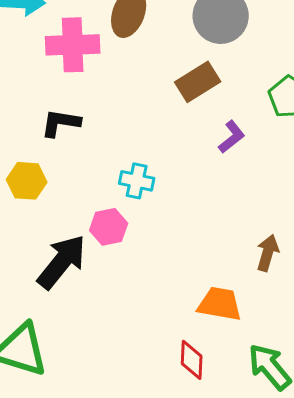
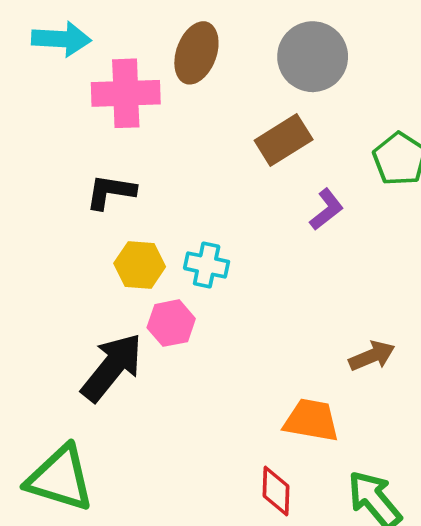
yellow hexagon: (27, 181) -> (140, 265), moved
brown arrow: (268, 253) -> (372, 356), turned 51

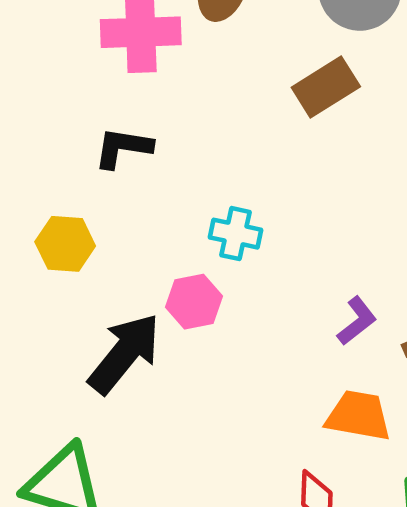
purple L-shape: (326, 209) -> (357, 321), moved
yellow hexagon: (140, 265) -> (65, 244), moved

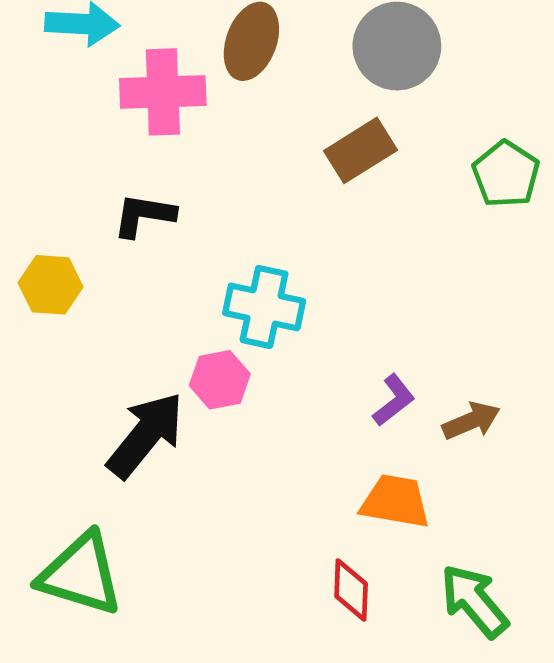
cyan cross: (235, 234) -> (264, 307), size x1.4
yellow hexagon: (65, 244) -> (51, 285), moved

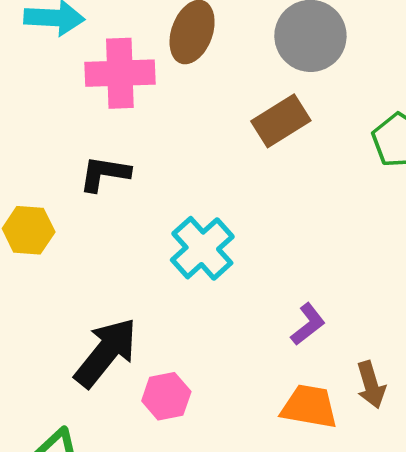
cyan cross: (264, 307) -> (202, 248), turned 36
pink hexagon: (220, 380) -> (166, 396), moved
brown arrow: (471, 421) -> (371, 385), moved, turned 96

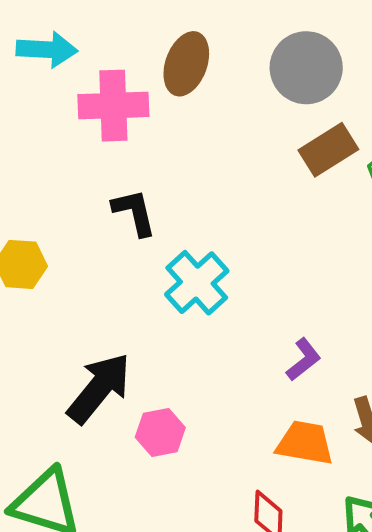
brown rectangle: (281, 121) -> (328, 150), moved
black L-shape: (105, 174) -> (134, 212), moved, turned 68

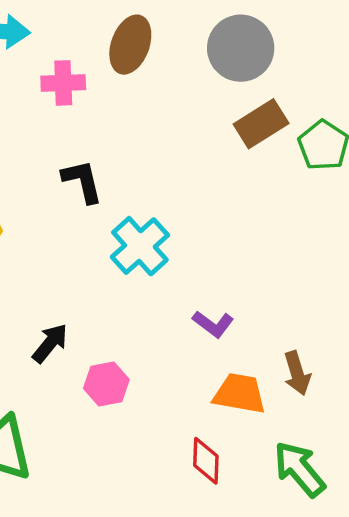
pink cross: (113, 106) -> (63, 83), size x0.7
purple L-shape: (304, 360) -> (213, 324), moved, turned 75
black arrow: (99, 388) -> (50, 343), size x0.6

